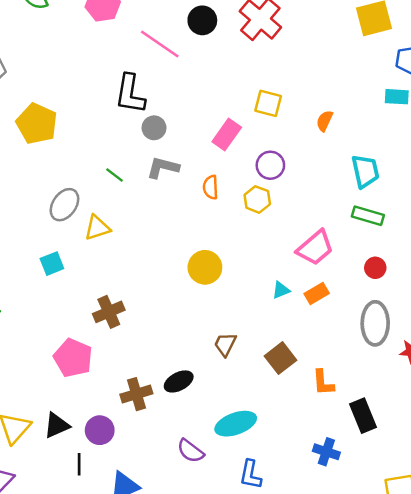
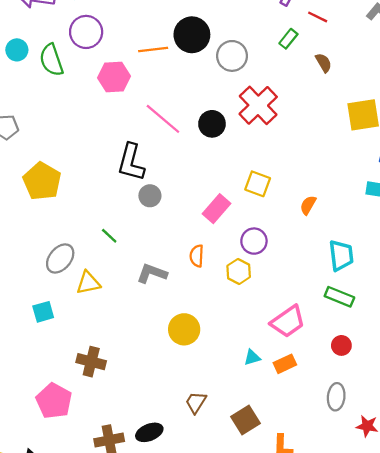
black circle: (202, 20) -> (212, 124), moved
gray L-shape: (163, 168) -> (152, 273), moved
brown cross: (109, 312) -> (91, 362), turned 32
gray ellipse: (375, 323) -> (336, 397), size x0.7

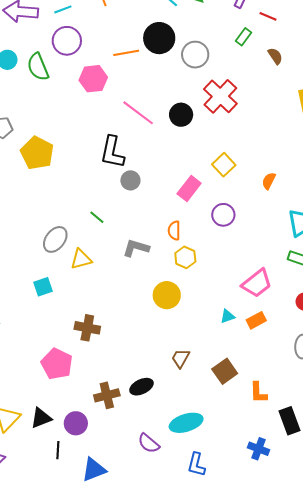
yellow pentagon: (42, 181) -> (37, 153), moved
yellow square: (258, 184) -> (224, 165), turned 30
yellow hexagon: (239, 271) -> (185, 257), moved

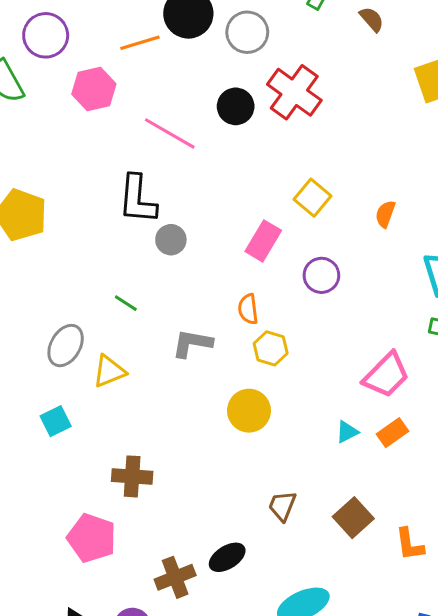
black circle: (181, 115) -> (236, 106), moved

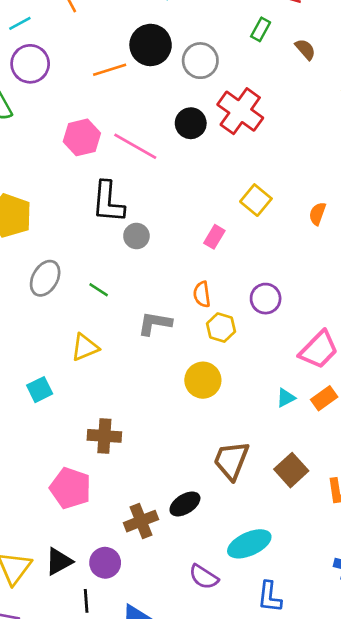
pink hexagon: (94, 89) -> (82, 137), moved
pink rectangle: (263, 241) -> (214, 237), size x0.7
purple circle: (321, 275) -> (266, 299), moved
gray ellipse: (66, 346) -> (45, 278), moved
brown trapezoid: (282, 506) -> (231, 460), size x1.5

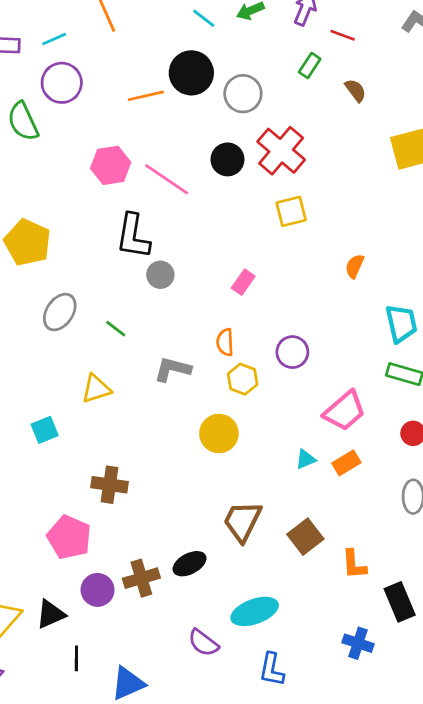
yellow square: (256, 200) -> (291, 211), moved, turned 32
purple circle: (105, 563) -> (98, 590), moved

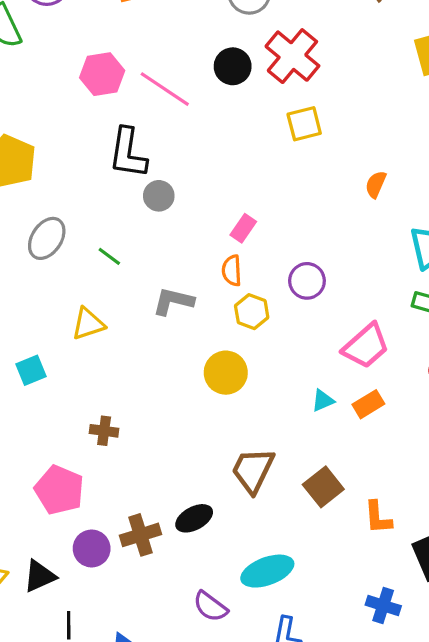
pink rectangle: (243, 282) -> (243, 228), moved
brown cross: (110, 485) -> (104, 431), size x0.7

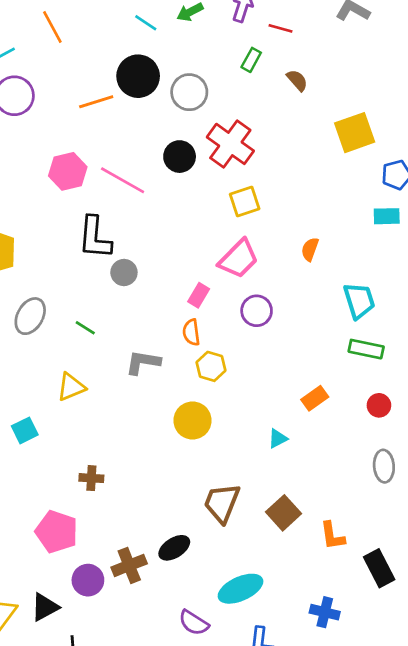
purple circle: (307, 281) -> (257, 311), moved
pink trapezoid: (366, 346) -> (239, 259), moved
orange rectangle: (368, 404) -> (315, 398), moved
blue cross: (383, 605) -> (325, 612), moved

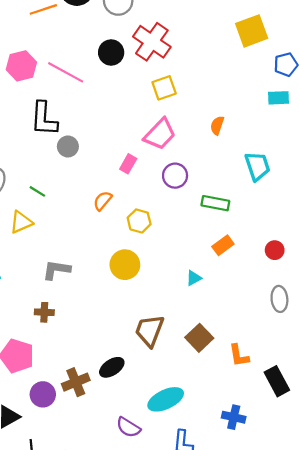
orange semicircle: (191, 332) -> (103, 201), moved, turned 48
green rectangle: (366, 349) -> (215, 203), moved
gray L-shape: (143, 362) -> (56, 270), moved
yellow triangle: (71, 387) -> (21, 222), moved

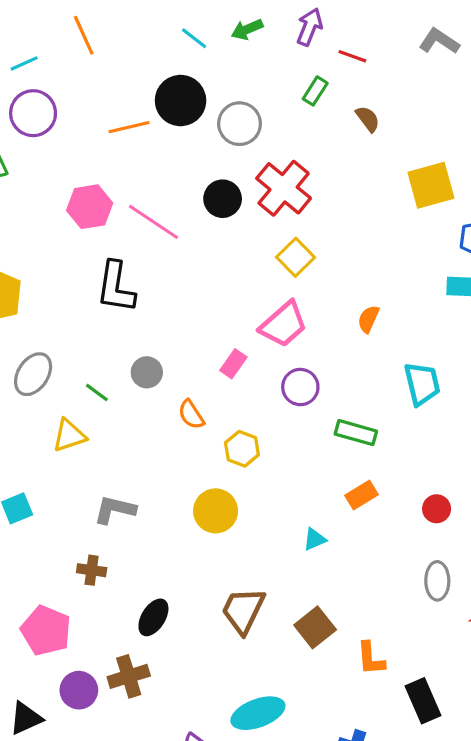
yellow square: (164, 88) -> (296, 257), turned -30
gray circle: (68, 146) -> (147, 372), moved
orange semicircle: (103, 201) -> (191, 415), turned -78
black ellipse: (112, 367) -> (153, 617), moved, turned -30

